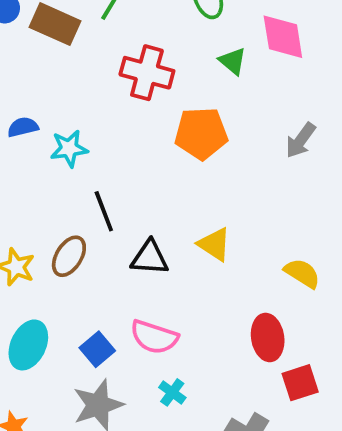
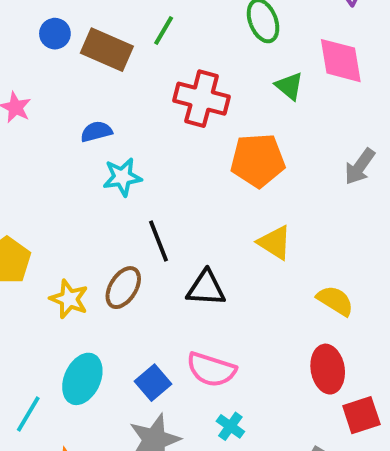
blue semicircle: (23, 127) -> (96, 132), moved
yellow triangle: (214, 244) -> (275, 243), moved
yellow semicircle: (302, 273) -> (335, 301), moved

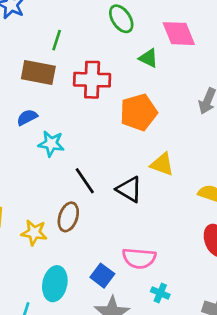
brown rectangle: (107, 50) -> (38, 72), moved
cyan star: (122, 177) -> (51, 144), turned 30
black triangle: (206, 288) -> (129, 189), moved, turned 40

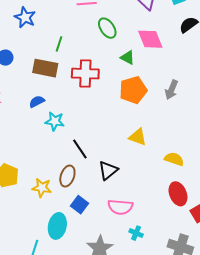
orange pentagon: (139, 112) -> (133, 90), moved
black triangle: (129, 189) -> (108, 170), moved, turned 50
blue square: (102, 276) -> (80, 205), moved

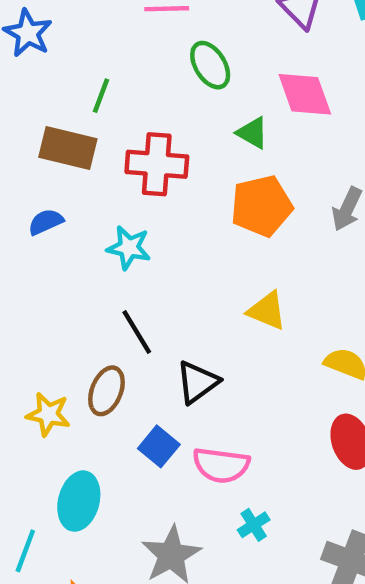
cyan star: (55, 121) -> (129, 248), moved
blue square: (80, 205) -> (159, 446), moved
cyan cross: (136, 233) -> (254, 525), turned 32

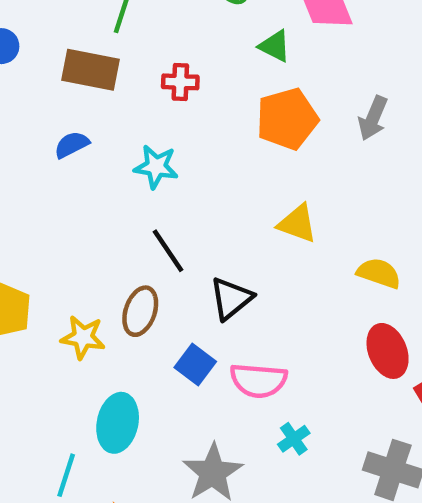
red cross: (157, 164) -> (180, 82), size x0.6

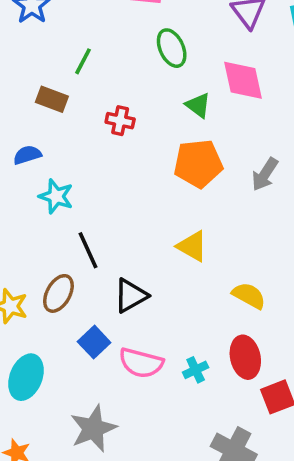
brown rectangle: (91, 70) -> (52, 99), size x0.7
cyan star: (156, 167) -> (56, 196), moved
cyan cross: (294, 439) -> (196, 370), moved

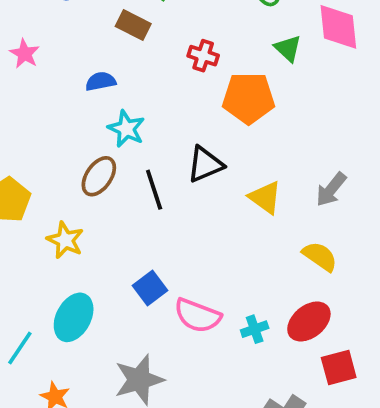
orange pentagon: (198, 164) -> (249, 98), moved
gray arrow: (265, 174) -> (331, 189), moved
brown ellipse: (58, 293) -> (99, 176), moved
black triangle: (131, 296) -> (205, 164), moved
red ellipse: (245, 357) -> (309, 321), turned 57

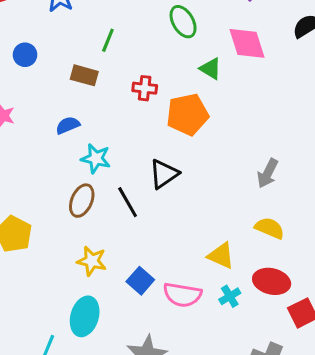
yellow triangle: (265, 197) -> (221, 256), moved
yellow star: (65, 240) -> (92, 261), moved
red ellipse: (309, 321) -> (272, 281), turned 64

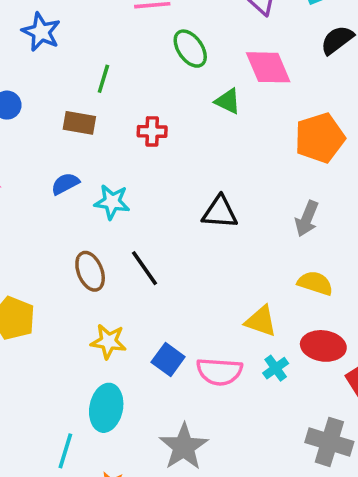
orange pentagon: (188, 114) -> (320, 138), moved
cyan star: (96, 158) -> (112, 202), moved
black triangle: (164, 174) -> (220, 212), moved, turned 44
brown ellipse: (82, 201) -> (90, 271), turned -40

